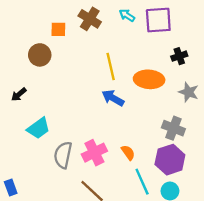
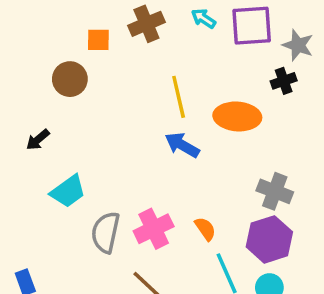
brown cross: (90, 19) -> (146, 24), turned 35
gray star: (189, 92) -> (298, 45), moved

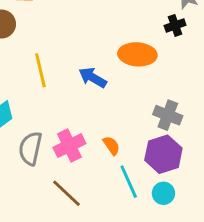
yellow line: (179, 97) -> (40, 70), moved

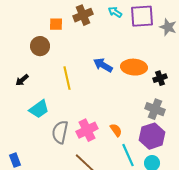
black cross: (175, 25) -> (160, 78), moved
blue arrow: (93, 78) -> (103, 65), moved

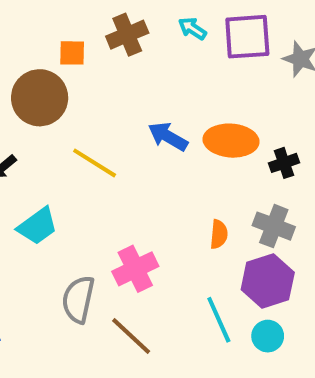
brown circle: (40, 46) -> (40, 98), size x1.4
yellow line: (67, 78) -> (95, 163), turned -45
orange semicircle: (116, 130) -> (219, 234), moved, turned 40
gray semicircle: (60, 132) -> (78, 299), moved

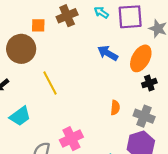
blue arrow: (168, 136) -> (108, 53), moved
orange ellipse: (231, 141) -> (141, 58), moved, turned -65
yellow line: (95, 163) -> (50, 83), turned 30
orange semicircle: (219, 234) -> (115, 108), moved

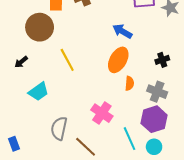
orange ellipse: (141, 58) -> (118, 60), moved
pink cross: (71, 139) -> (102, 113), moved, turned -30

